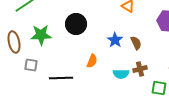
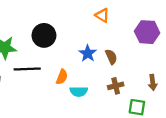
cyan semicircle: (121, 74) -> (79, 91), moved
black line: (61, 78) -> (27, 69), moved

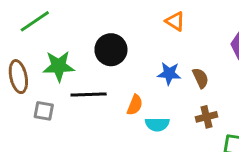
orange triangle: (102, 15) -> (175, 21), moved
blue star: (88, 53) -> (169, 74), turned -30

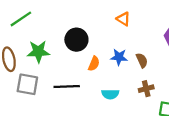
black line: (89, 94) -> (67, 86), moved
orange semicircle: (135, 105) -> (94, 64), moved
gray square: (44, 111) -> (27, 84), size x1.5

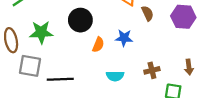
brown semicircle: (142, 60) -> (147, 13), moved
black line: (67, 86) -> (60, 79), moved

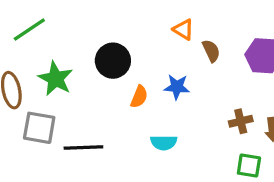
green star: (41, 32) -> (56, 79), turned 30
brown cross: (152, 70) -> (241, 121), moved

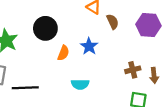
blue star: (177, 87) -> (89, 46), turned 30

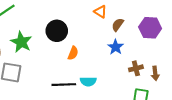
brown semicircle: (113, 22) -> (118, 25), turned -120
blue star: (89, 46) -> (116, 47), moved
black line: (25, 88) -> (64, 85), moved

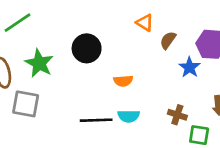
blue star: (116, 47) -> (190, 67), moved
orange semicircle: (73, 53) -> (123, 81), moved, turned 64
brown cross: (136, 68) -> (177, 115), moved, turned 32

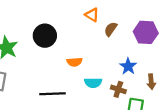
blue star: (190, 67) -> (128, 66), moved
cyan semicircle: (129, 116) -> (93, 83), moved

